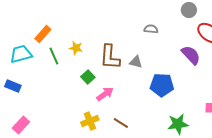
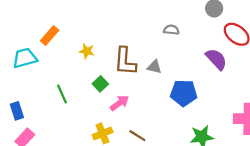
green line: (54, 56) -> (62, 94), moved
blue rectangle: (13, 86) -> (17, 111), moved, turned 49

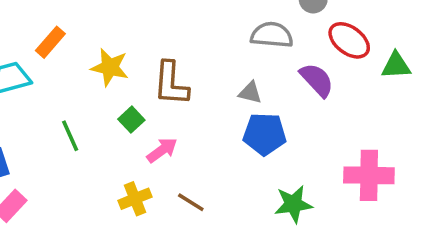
gray semicircle: (171, 30) -> (272, 35), moved, size x1.6
yellow star: (87, 51) -> (110, 67), size x1.5
gray triangle: (154, 67) -> (250, 93), moved

